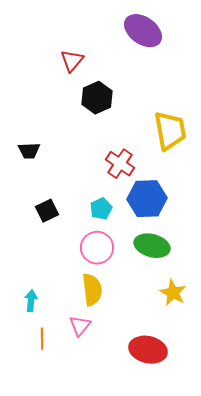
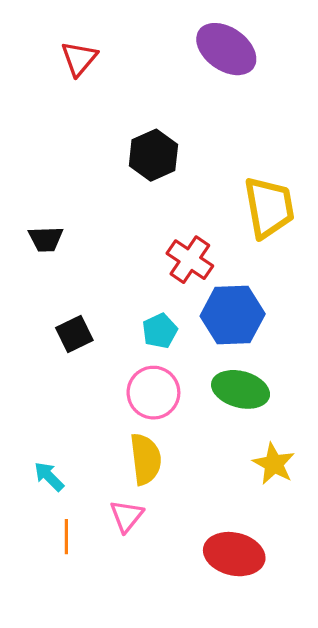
red triangle: (72, 61) -> (79, 59), moved
cyan arrow: (31, 301) -> (49, 476), turned -50

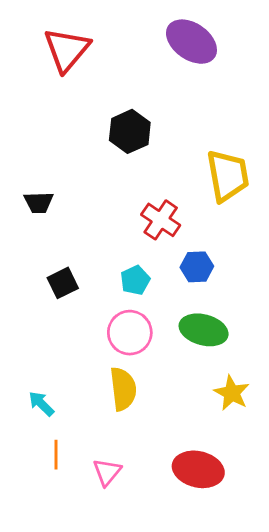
red triangle: (79, 59) -> (67, 50), size x1.5
blue hexagon: (233, 315) -> (197, 267), size x0.6
pink triangle: (127, 516) -> (107, 472), moved

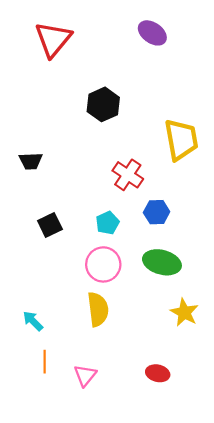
purple ellipse: (191, 42) -> (152, 33), size x0.7
red ellipse: (198, 469) -> (158, 373), size x0.6

